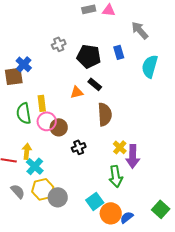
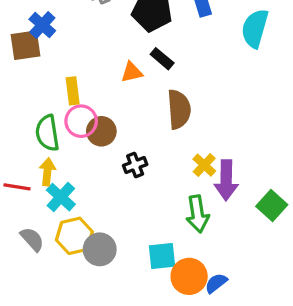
green semicircle: (24, 113) -> (47, 133), moved
cyan square: (95, 201) -> (162, 256), turned 30
green square: (161, 209) -> (272, 205), moved

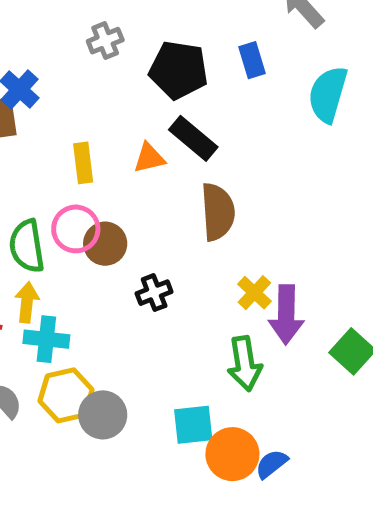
black rectangle: (162, 59) -> (193, 138), size x1.4
yellow rectangle: (73, 91) -> (83, 163), moved
cyan cross: (61, 197) -> (46, 339), turned -36

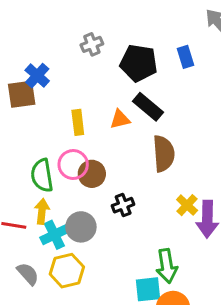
cyan cross: (46, 339) -> (54, 235), turned -32
green arrow: (245, 364) -> (167, 266), moved
gray circle: (103, 415) -> (81, 227), moved

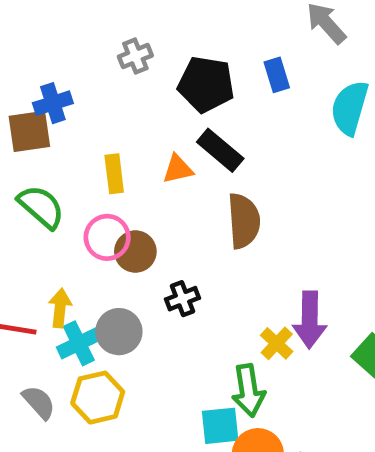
blue cross: (37, 76) -> (53, 103), turned 30
green semicircle: (42, 175) -> (41, 207), moved, turned 140
yellow cross: (187, 205) -> (277, 343), moved

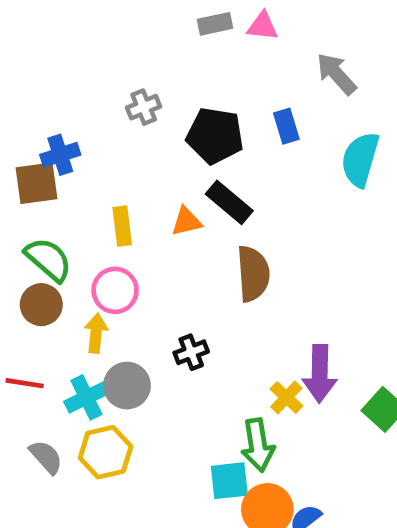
brown circle: (135, 252) -> (41, 305), moved
yellow arrow: (60, 308) -> (96, 333), moved

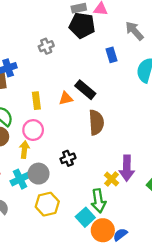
black pentagon: (215, 136) -> (82, 25), moved
yellow hexagon: (106, 452) -> (47, 204), moved
cyan square: (229, 481) -> (85, 217), turned -36

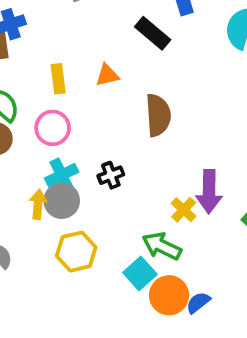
black rectangle: (85, 90) -> (153, 33), moved
yellow arrow: (24, 150) -> (38, 204), moved
cyan cross: (20, 179) -> (62, 175), moved
green arrow: (98, 201) -> (162, 246), turned 125

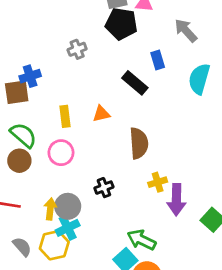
cyan cross: (62, 175) -> (68, 228), moved
yellow cross: (184, 210) -> (158, 182), moved, turned 30
yellow hexagon: (76, 252) -> (54, 245), moved

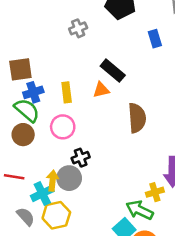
blue cross: (30, 76) -> (33, 92), moved
black rectangle: (135, 83) -> (113, 71), moved
yellow cross: (158, 182) -> (155, 192), moved
black cross: (104, 188) -> (81, 158), moved
cyan cross: (68, 228) -> (42, 193), moved

